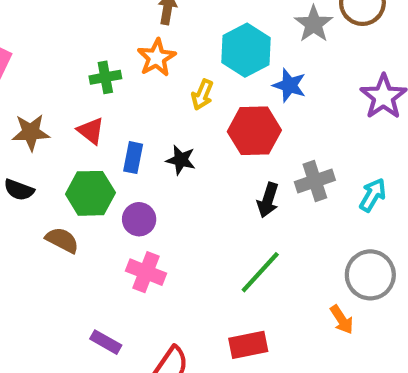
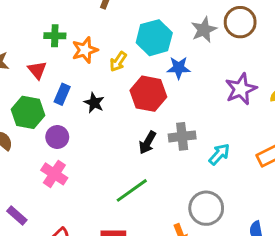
orange star: (157, 58) -> (85, 50), moved
blue star: (289, 85) -> (179, 68), turned -30

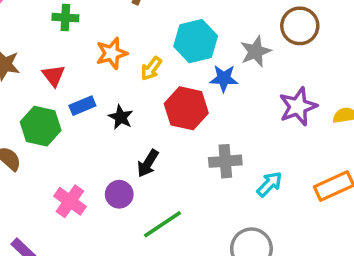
gray star: (204, 30) -> (256, 51), moved
green cross: (55, 36) -> (65, 18), moved
blue rectangle: (62, 94) -> (82, 106), turned 42
purple circle: (57, 137) -> (119, 194), moved
black arrow: (147, 143) -> (148, 163), moved

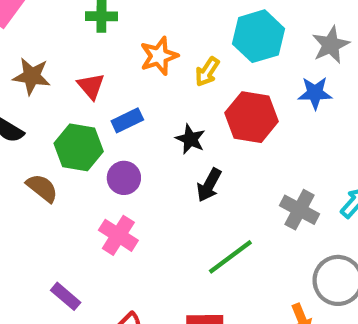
blue star: (224, 78) -> (315, 93), moved
black star: (121, 117) -> (190, 139), moved
gray cross: (225, 161) -> (299, 210), moved, turned 36
purple circle: (119, 194) -> (124, 178), moved

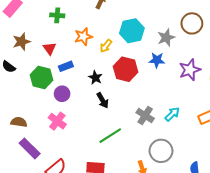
brown star: (32, 76) -> (22, 42), turned -30
black arrow: (209, 185) -> (103, 100), turned -63
brown semicircle: (42, 188) -> (19, 122), moved, turned -35
purple rectangle: (66, 296) -> (30, 148), size x1.5

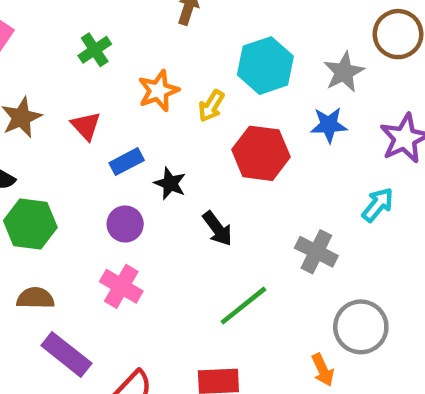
green cross: (57, 15) -> (95, 50), turned -32
green hexagon: (41, 77) -> (30, 224), moved
black star: (95, 78) -> (170, 183), moved
cyan arrow: (172, 114) -> (378, 205), moved

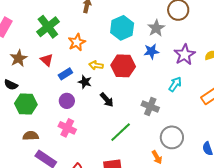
green cross: (95, 50) -> (48, 27), size x1.6
yellow arrow: (211, 106) -> (96, 65), moved, turned 72

